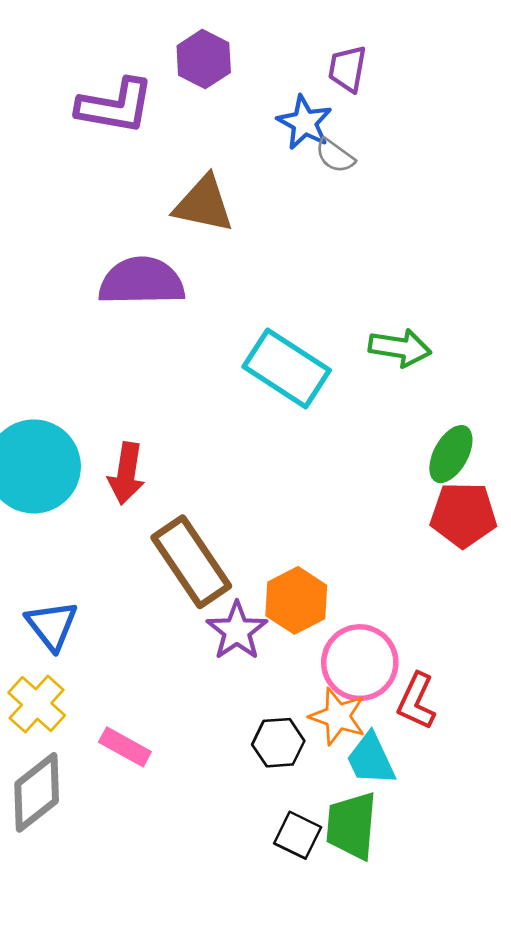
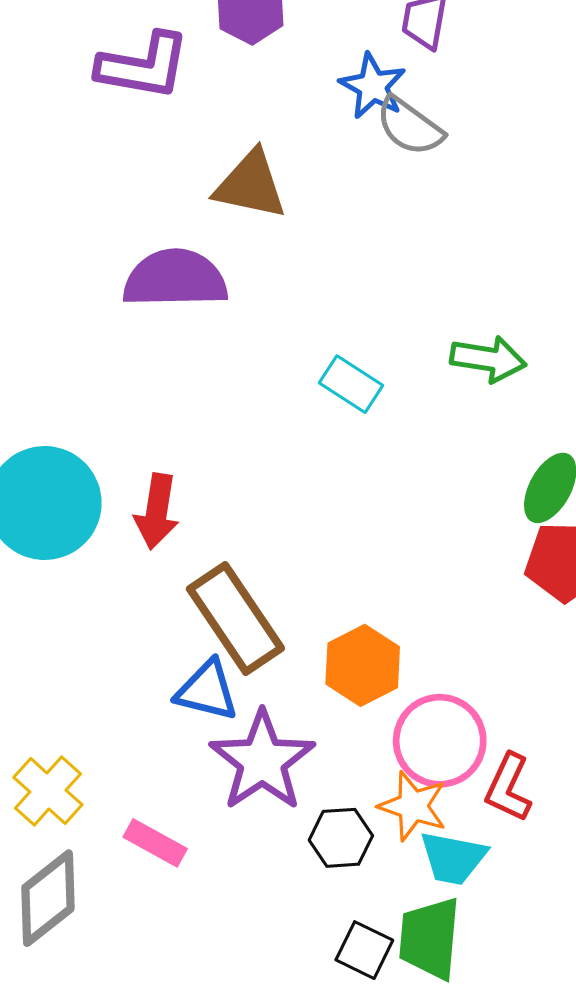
gray semicircle: (335, 156) -> (410, 126), size x1.4
cyan rectangle: (287, 368) -> (351, 384), size x0.6
blue triangle: (52, 625) -> (207, 691), moved, turned -38
purple star: (237, 631) -> (262, 761), moved, size x1.4
cyan trapezoid: (371, 759) -> (453, 858), turned -54

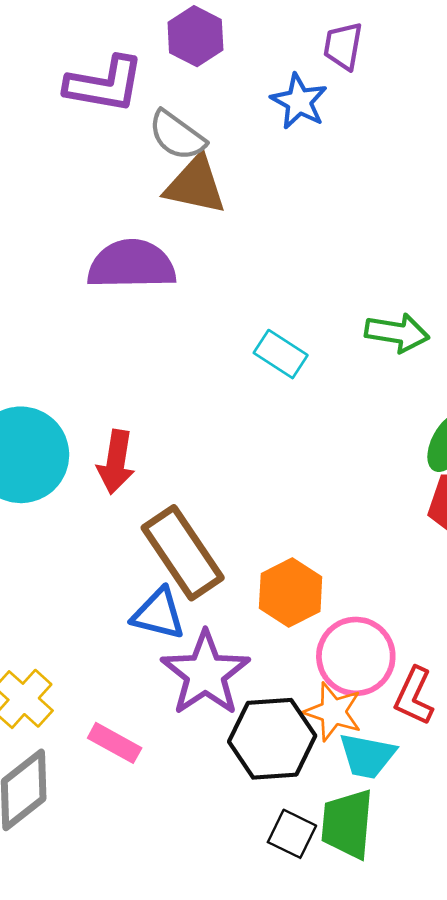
gray semicircle: (410, 126) -> (177, 135), moved
black hexagon: (341, 838) -> (272, 739), size x1.6

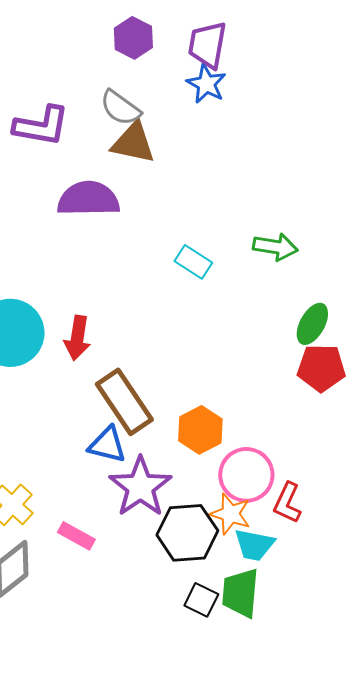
purple trapezoid: (343, 46) -> (207, 45), moved, size x1.4
purple L-shape: (105, 84) -> (41, 126), moved

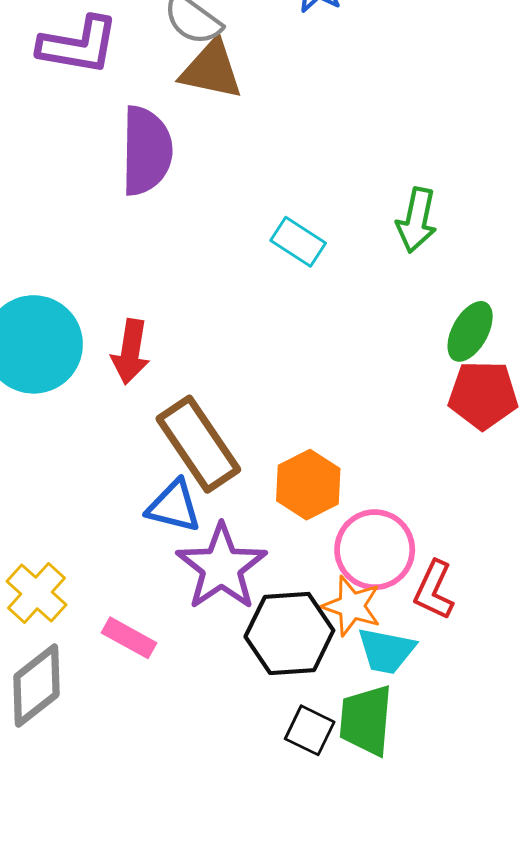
purple semicircle: (88, 199) -> (146, 151), turned 92
green arrow: (275, 247) -> (417, 220), turned 93

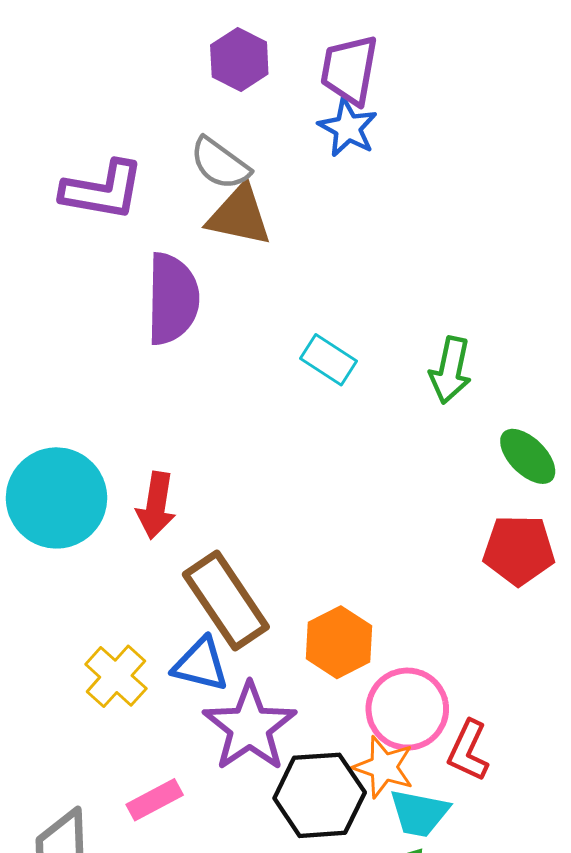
cyan rectangle: (298, 242) -> (329, 360), moved
green ellipse: (470, 331) -> (528, 456), moved, turned -74
yellow cross: (37, 593) -> (116, 676), moved
pink rectangle: (129, 638) -> (155, 800), turned -57

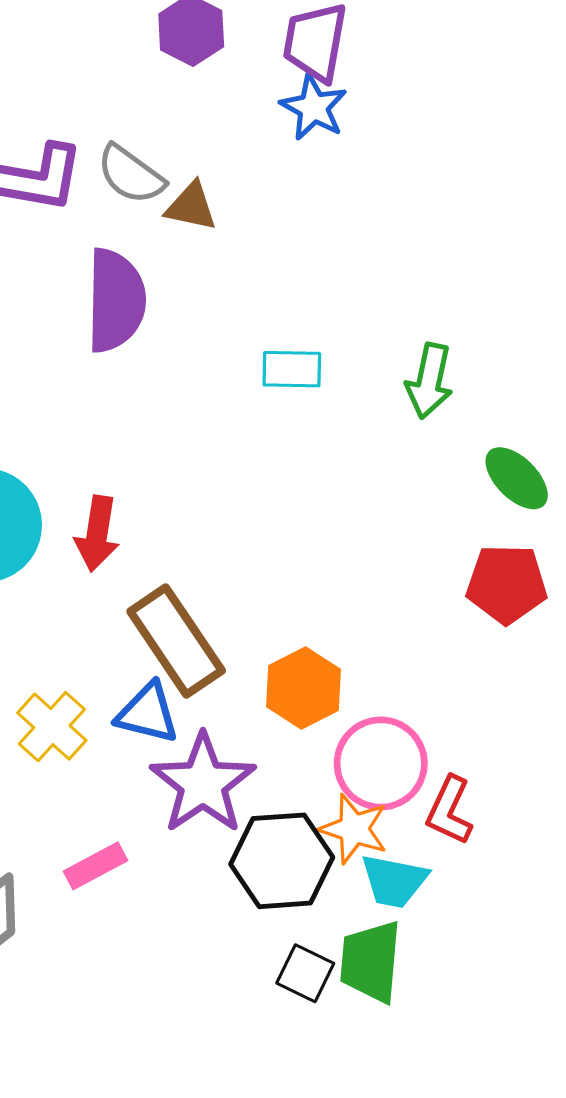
gray semicircle: (220, 164) -> (131, 175), moved
brown triangle: (239, 216) -> (191, 206), size x0.7
cyan rectangle: (329, 360) -> (292, 369), turned -32

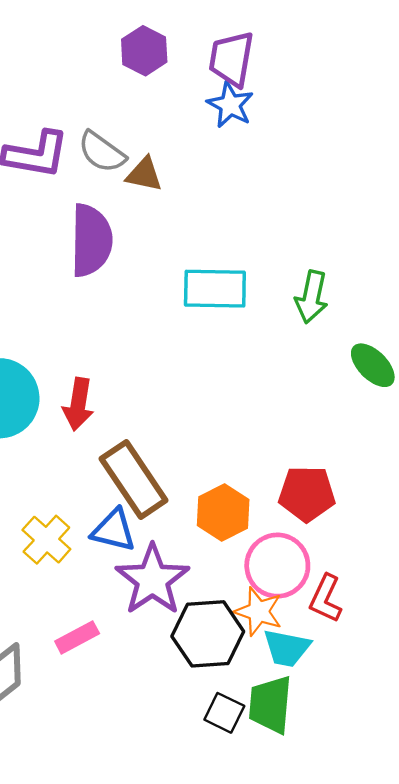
cyan rectangle: (292, 369) -> (215, 289), size x1.5
red pentagon: (507, 584) -> (307, 494), moved

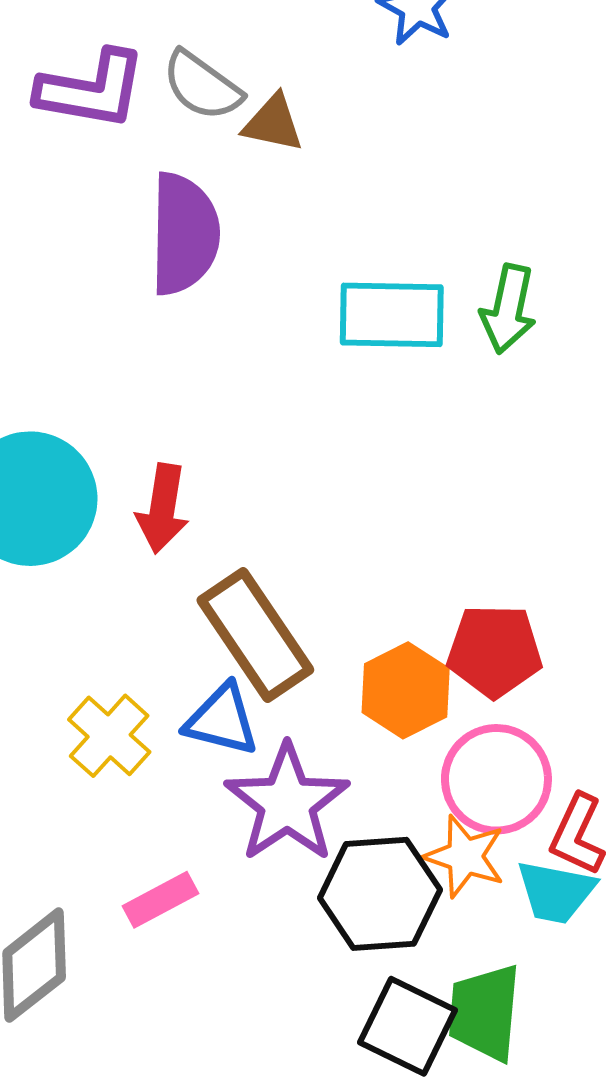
green arrow: (312, 297) -> (508, 309), moved
red pentagon: (307, 494) -> (494, 651), moved
cyan trapezoid: (287, 648) -> (556, 892), moved
black square: (224, 713) -> (408, 1026), size x1.4

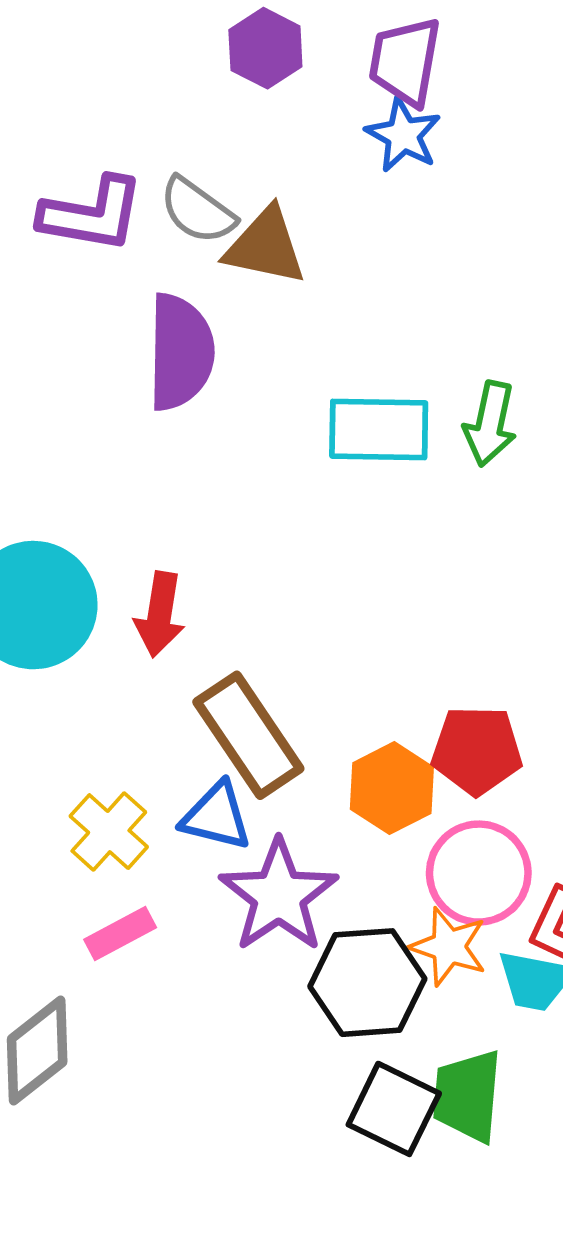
brown triangle: (273, 123) -> (265, 246), size x1.4
pink rectangle: (161, 900) -> (120, 933), moved

